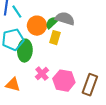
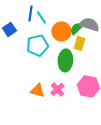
green ellipse: (25, 51) -> (65, 60), moved
pink cross: (42, 74) -> (57, 89), moved

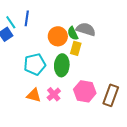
cyan line: (41, 17) -> (11, 22), moved
green semicircle: (76, 28) -> (73, 33), turned -72
cyan pentagon: (37, 45) -> (35, 64), moved

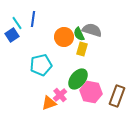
green ellipse: (62, 65) -> (78, 79), moved, turned 35
orange triangle: (34, 95) -> (49, 103), moved, turned -35

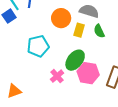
green semicircle: (79, 34) -> (99, 31), moved
orange triangle: (49, 103) -> (14, 91), moved

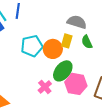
orange circle: (61, 18) -> (53, 49), moved
cyan pentagon: (38, 46) -> (32, 46), moved

